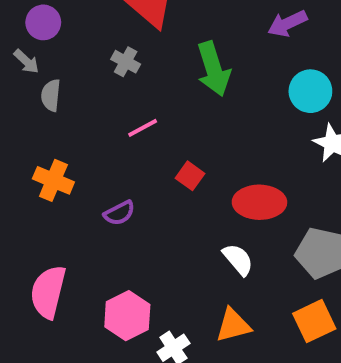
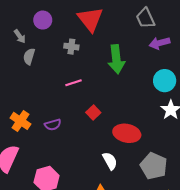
purple circle: (43, 22) -> (43, 20), moved
gray cross: (126, 62) -> (71, 47), turned -32
orange cross: (53, 180) -> (21, 121), moved

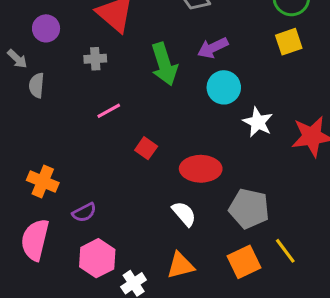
purple arrow: (159, 43) -> (213, 48), moved
cyan circle: (165, 81) -> (224, 87), moved
purple semicircle: (53, 125) -> (84, 212), moved

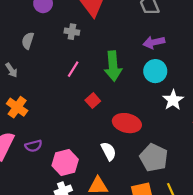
gray arrow: (17, 59) -> (11, 70), moved
green arrow: (164, 64) -> (113, 66), moved
pink line: (109, 111) -> (73, 69), turned -42
purple semicircle: (84, 212) -> (33, 146), moved
pink hexagon: (97, 258) -> (65, 163), moved

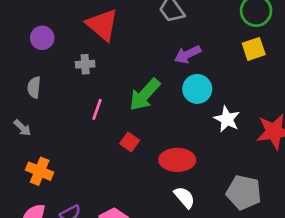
green arrow: (113, 66) -> (145, 95), turned 60
white semicircle: (109, 151) -> (184, 197), moved
gray pentagon: (154, 158) -> (244, 192), moved

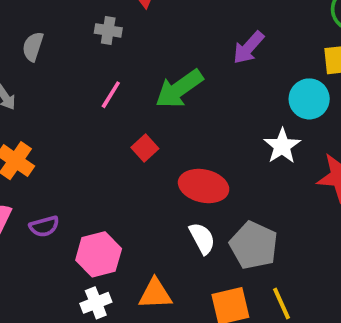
purple arrow: (188, 54) -> (249, 48), turned -35
cyan circle: (197, 89) -> (309, 99), moved
gray pentagon: (244, 192) -> (254, 245), moved

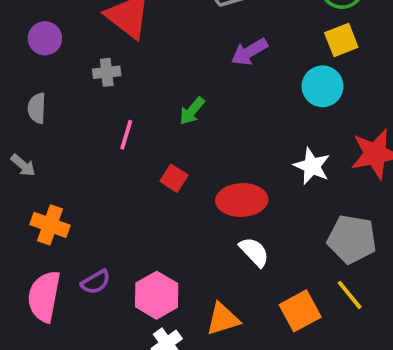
purple arrow: (249, 48) -> (249, 52), turned 33
green arrow: (179, 89) -> (192, 111), size x0.6
white star: (282, 146) -> (312, 166), moved
gray pentagon: (254, 245) -> (352, 239), moved

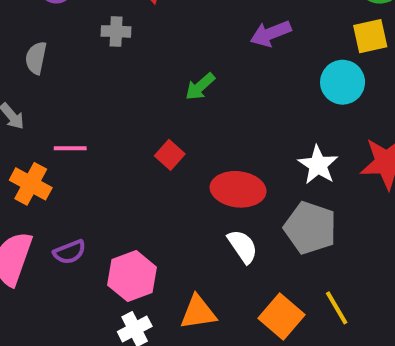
pink line: (126, 135) -> (70, 148), moved, turned 64
gray pentagon: (352, 239) -> (310, 228), moved
orange square: (300, 311) -> (281, 317), turned -30

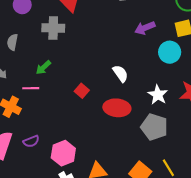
gray cross: (116, 31) -> (53, 28), size x1.5
purple arrow: (271, 34) -> (145, 28), moved
green arrow: (200, 87) -> (43, 67), moved
white semicircle: (243, 246) -> (120, 73), moved

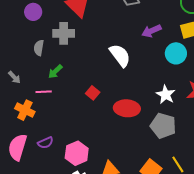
gray semicircle: (12, 42) -> (39, 48), moved
white semicircle: (120, 73) -> (120, 55), moved, size x1.4

